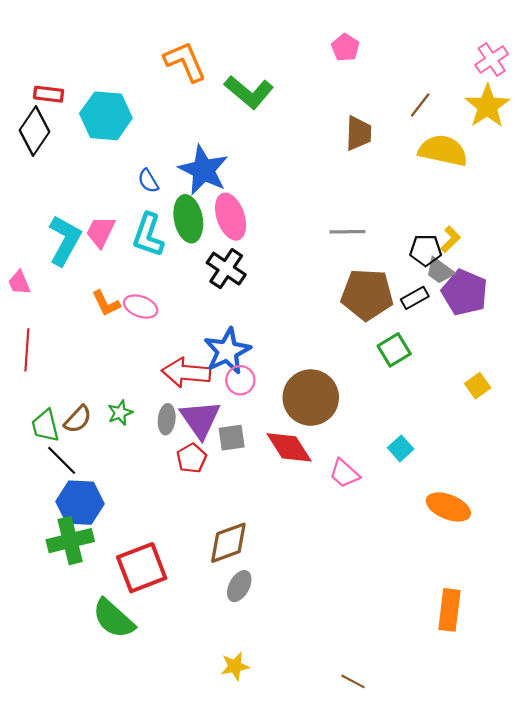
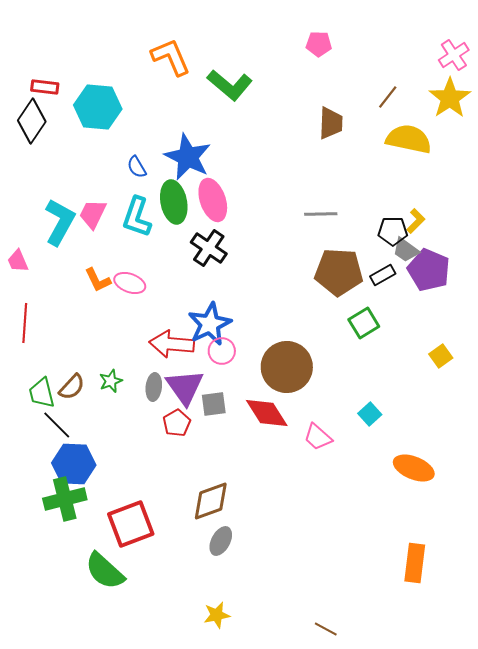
pink pentagon: (345, 48) -> (319, 44), turned -30

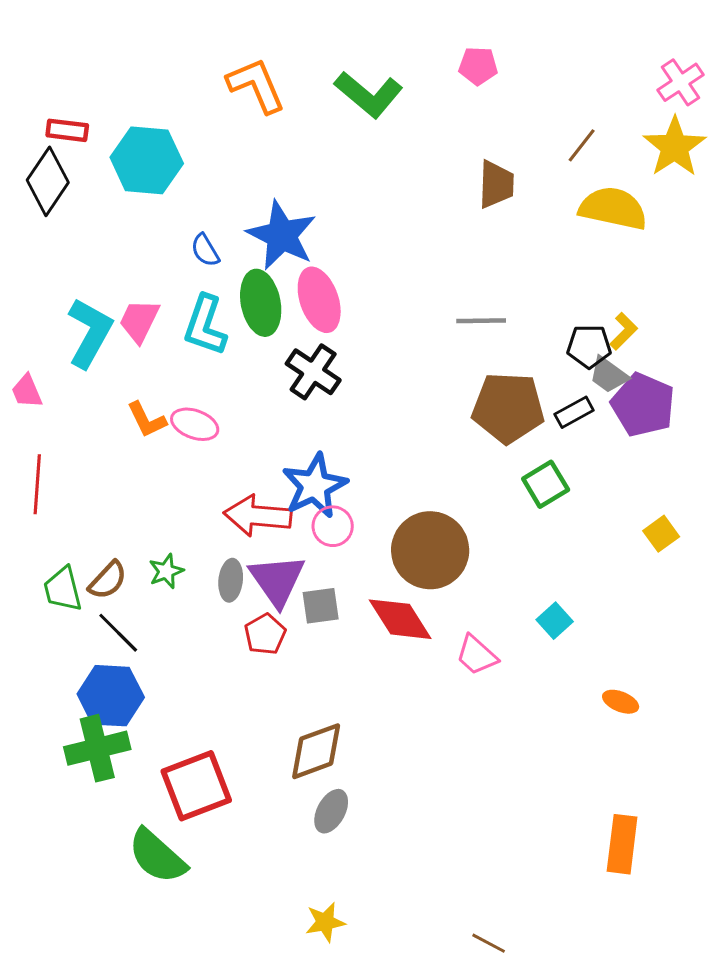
green L-shape: (230, 85) -> (369, 94), moved
black line: (57, 425) -> (118, 633), moved
orange ellipse: (414, 468) -> (621, 702), size x0.6

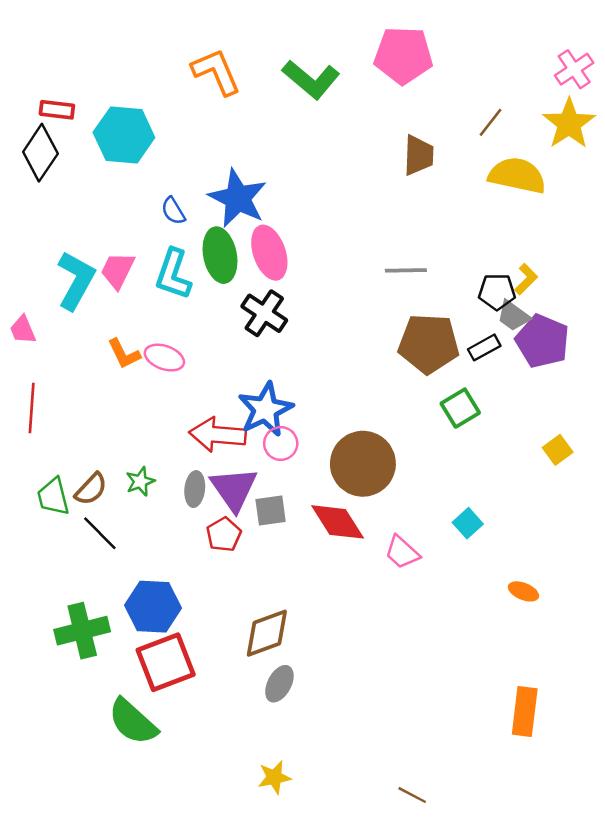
pink pentagon: (478, 66) -> (403, 55), size x1.8
blue hexagon: (111, 696) -> (153, 607), moved

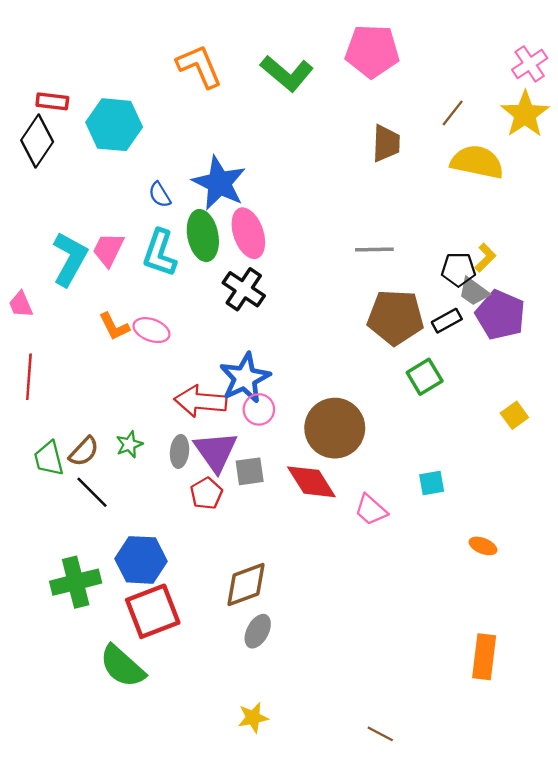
cyan square: (468, 523) -> (432, 483), turned 32

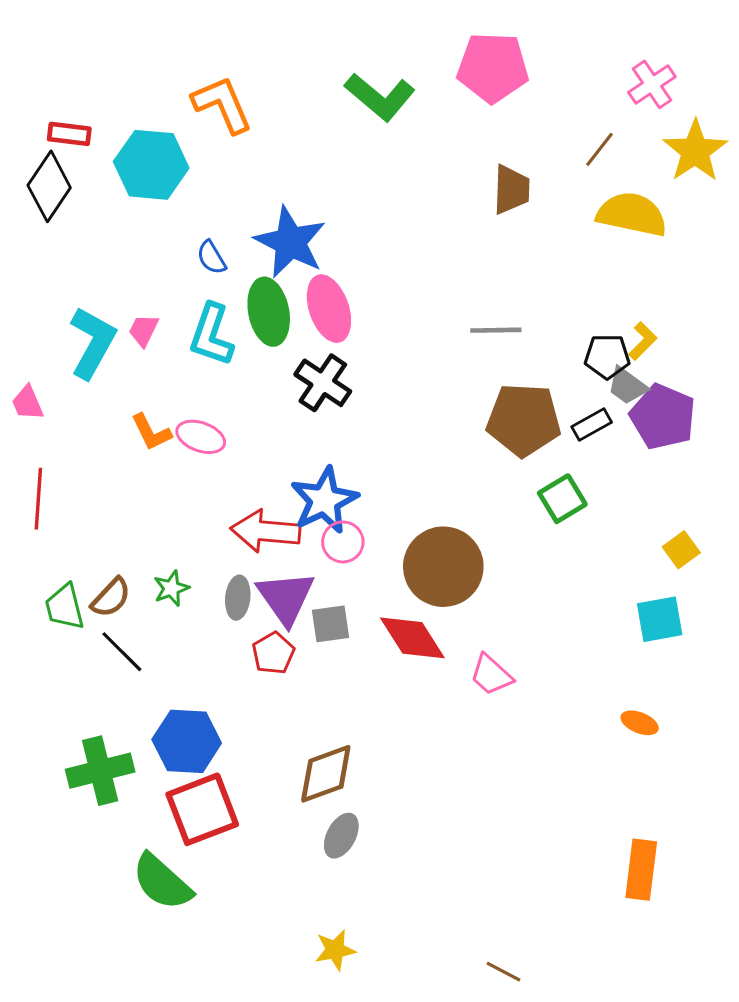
pink cross: (530, 64) -> (652, 84), moved
orange L-shape: (199, 66) -> (222, 105), moved
pink trapezoid: (108, 250) -> (143, 330), size x0.7
cyan square: (432, 483) -> (660, 619), moved, size x1.4

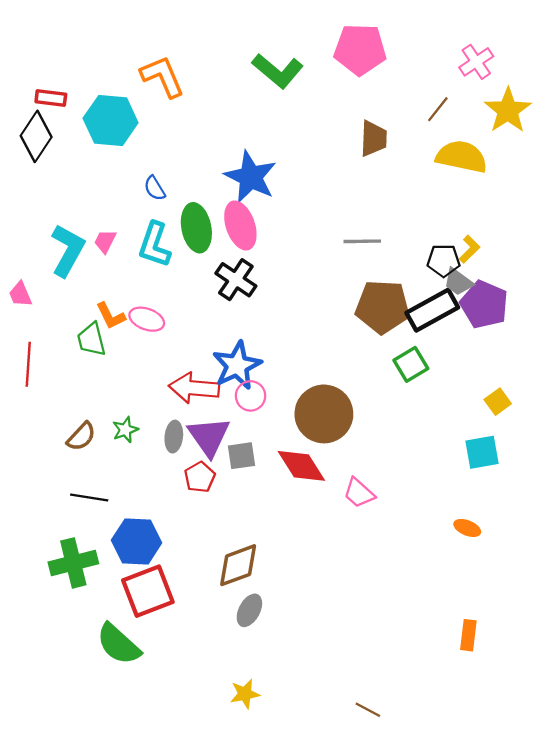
blue star: (290, 242) -> (251, 177), moved
black rectangle: (592, 424) -> (432, 310), size x1.8
green trapezoid: (65, 607) -> (91, 339), moved
black line: (122, 652) -> (89, 497), moved, turned -36
orange rectangle: (641, 870) -> (468, 635), size x0.7

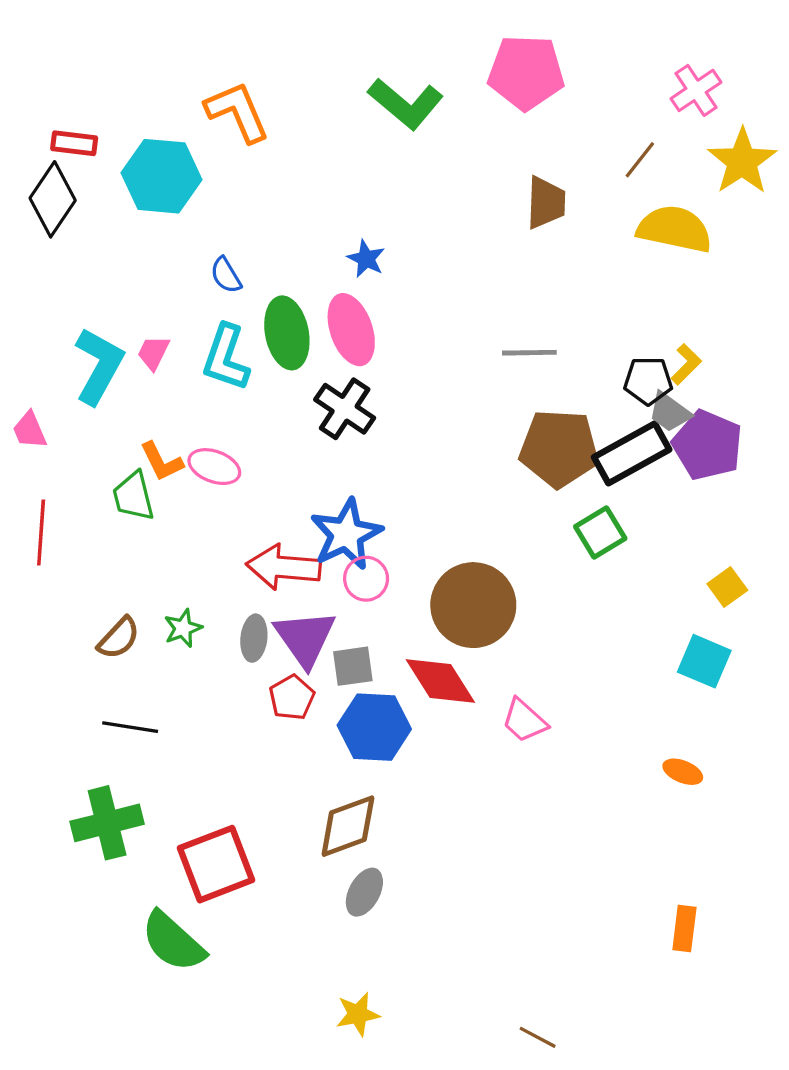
blue star: (251, 177) -> (366, 259), size x0.5
cyan square: (482, 452) -> (704, 661), turned 33
blue hexagon: (137, 541) -> (374, 727), moved

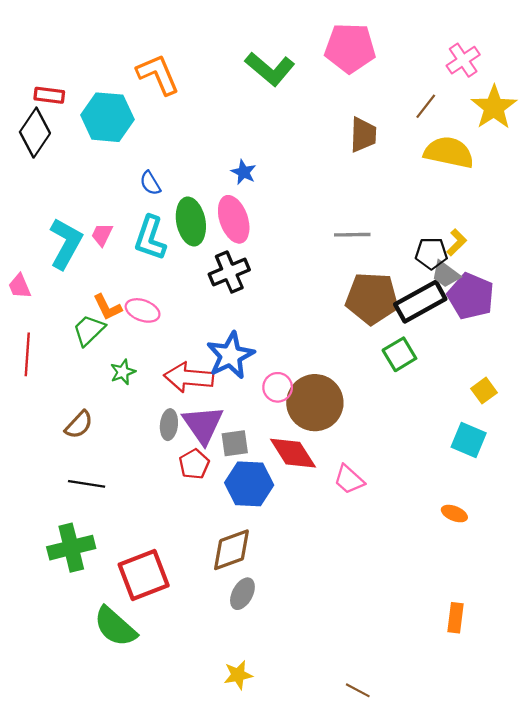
black cross: (345, 409) -> (229, 272), turned 33
green trapezoid: (133, 496) -> (89, 330), turned 60
pink circle: (366, 579) -> (278, 387), moved
green star: (183, 628) -> (123, 372), moved

